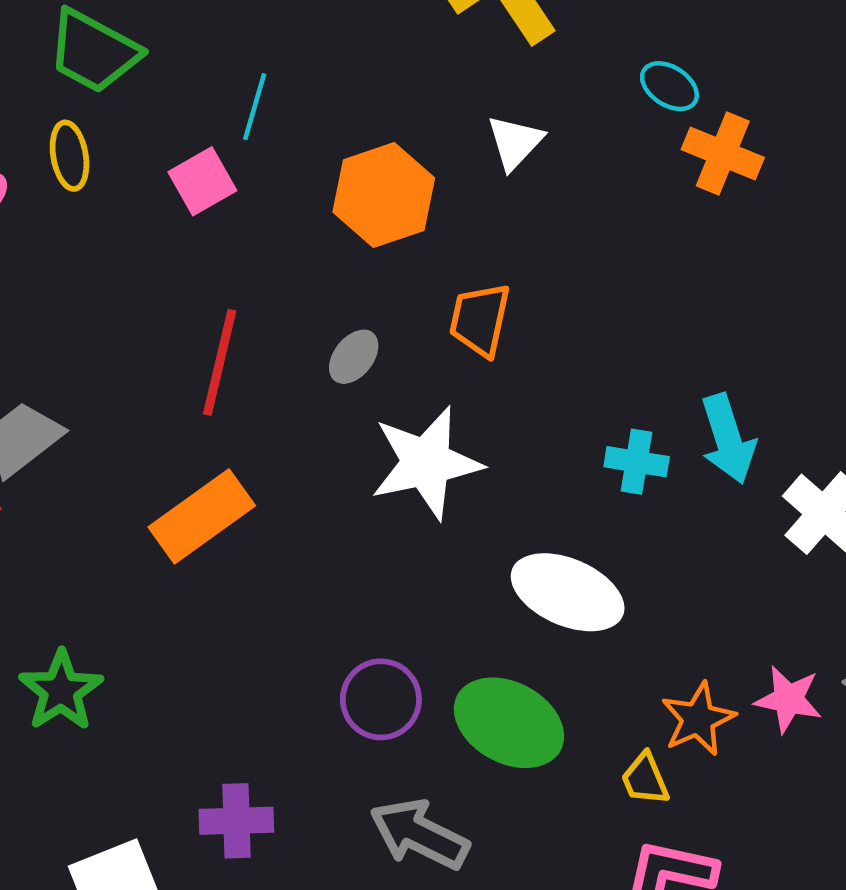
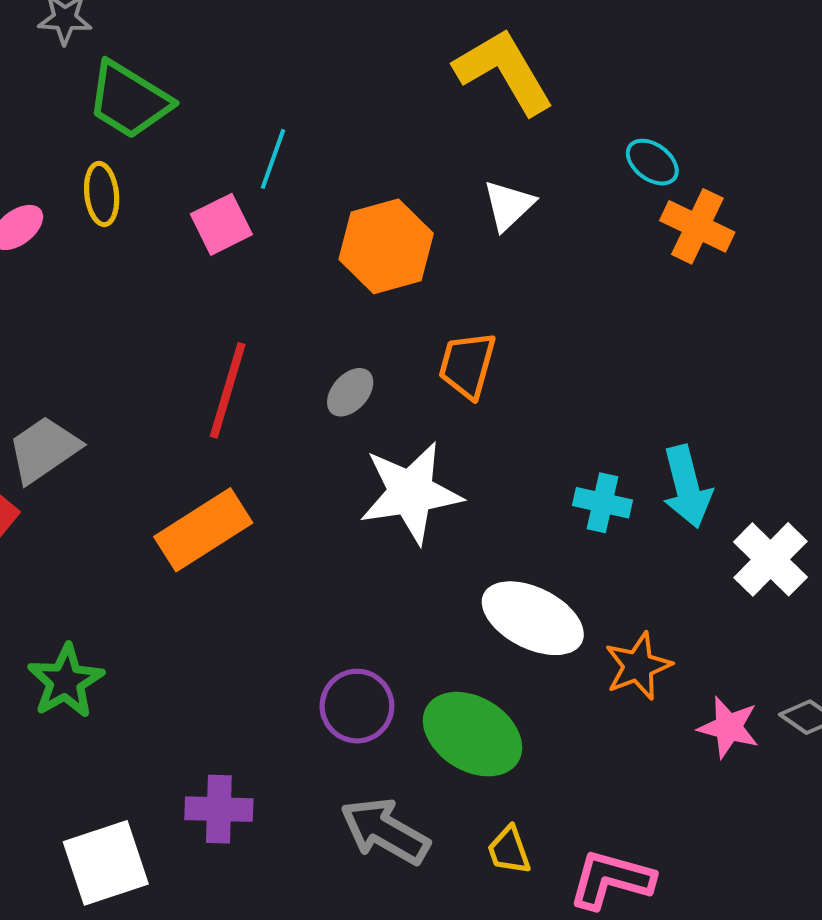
orange star: (698, 719) -> (638, 666), moved
yellow trapezoid: (645, 779) -> (509, 850), moved

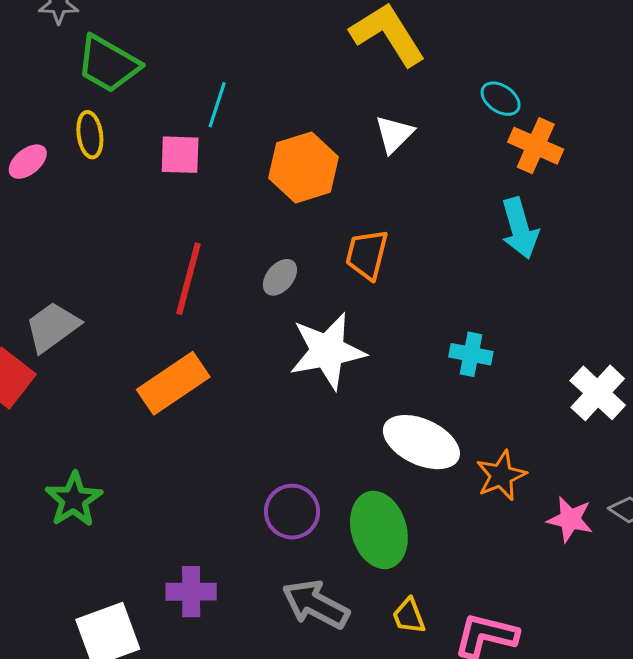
pink square: (221, 224) -> (180, 155), turned 30
cyan arrow: (687, 487) -> (520, 228), moved
green ellipse: (473, 734) -> (379, 530), turned 44

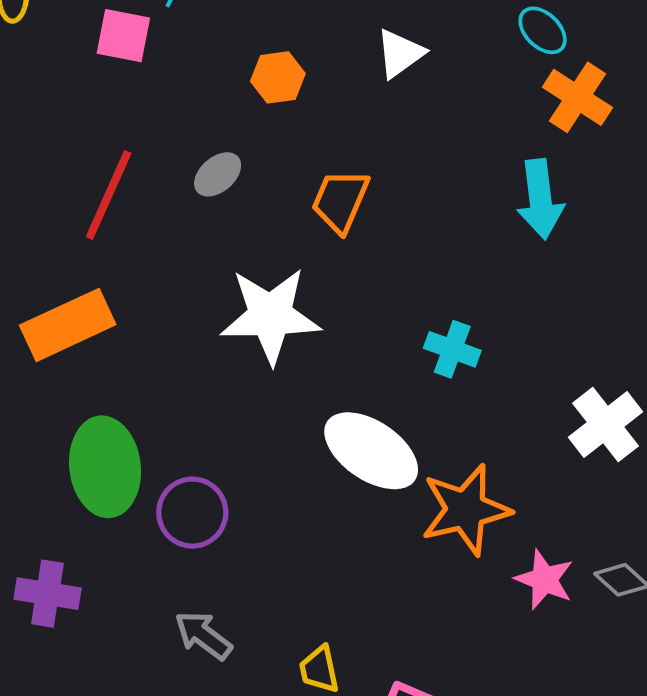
orange hexagon: (304, 168) -> (278, 77), size x0.6
gray ellipse: (280, 277) -> (218, 174), moved
orange star: (501, 475) -> (466, 510), size x1.4
green ellipse: (379, 530) -> (105, 467), moved
gray arrow: (316, 604) -> (203, 635), size x0.7

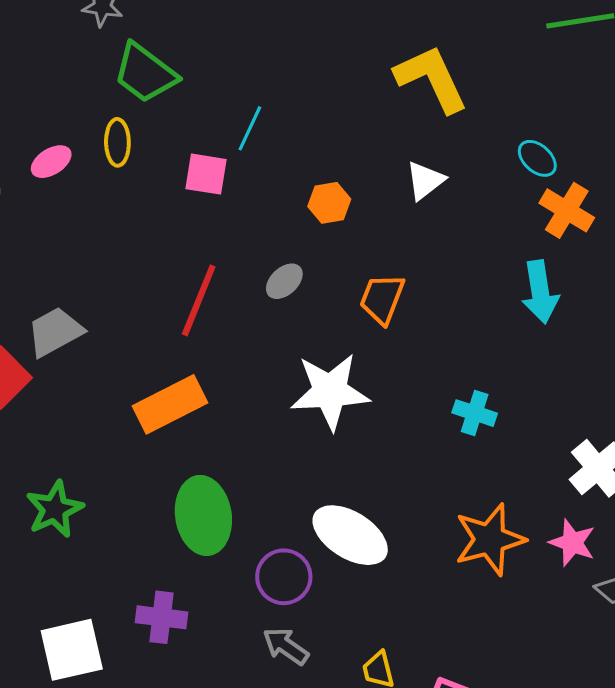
white ellipse: (371, 451) -> (350, 535), moved
purple circle: (192, 513) -> (284, 577), moved
pink star: (544, 580) -> (572, 543), moved

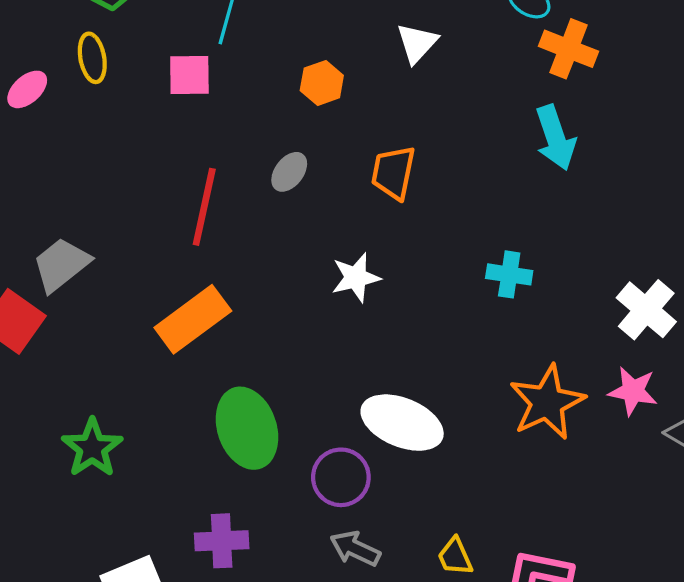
white star: (330, 391) -> (356, 278), size x0.6

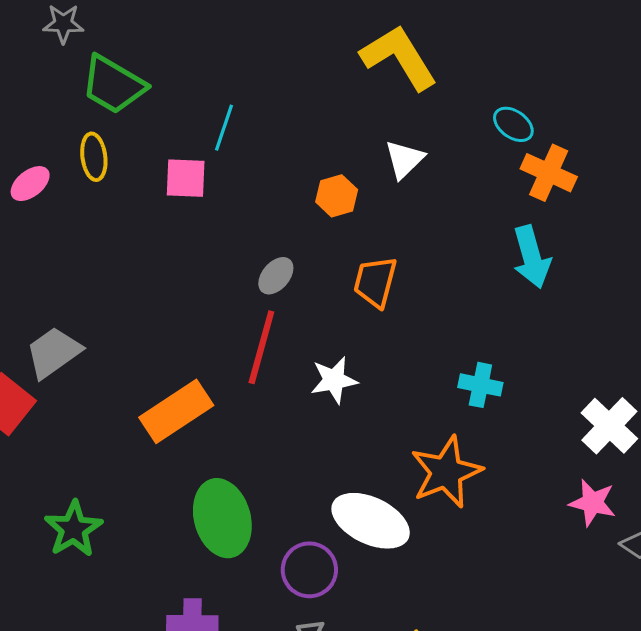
orange hexagon: (322, 83) -> (337, 196), moved
red line: (204, 207) -> (261, 347), moved
orange star: (547, 402) -> (446, 472), moved

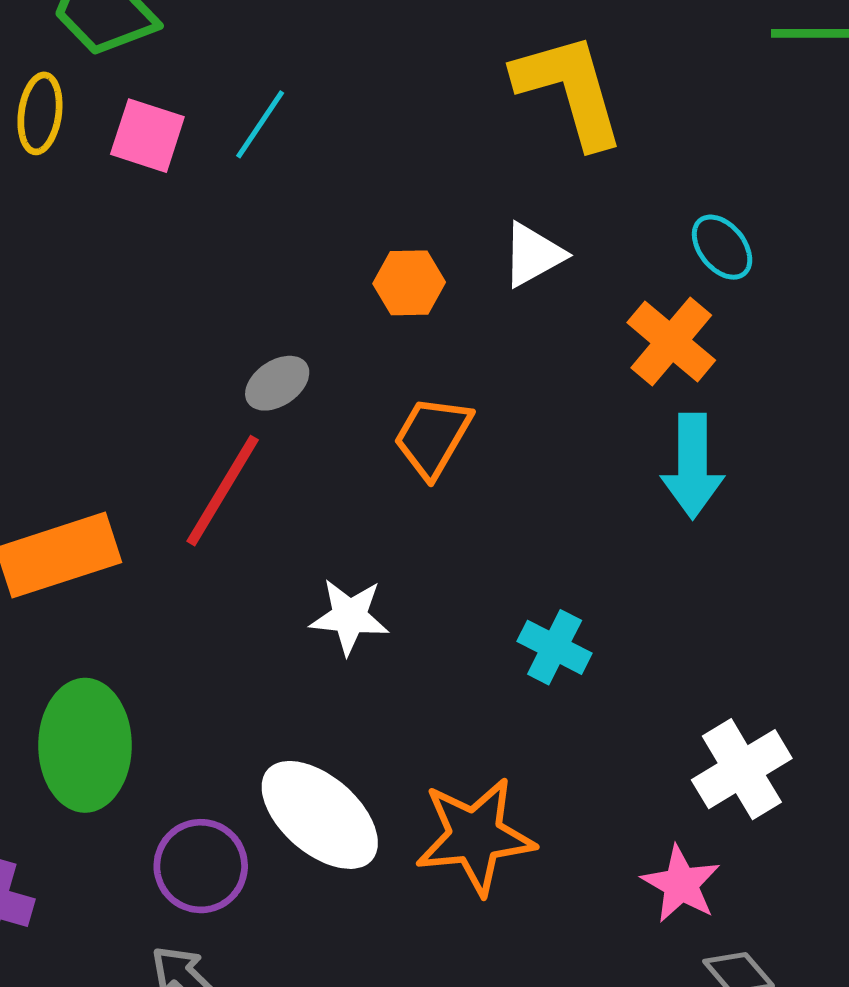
orange cross: (549, 173) -> (671, 341), moved
pink square: (186, 178) -> (147, 136), moved
white star: (334, 380) -> (349, 617), moved
orange star: (446, 472) -> (475, 836), moved

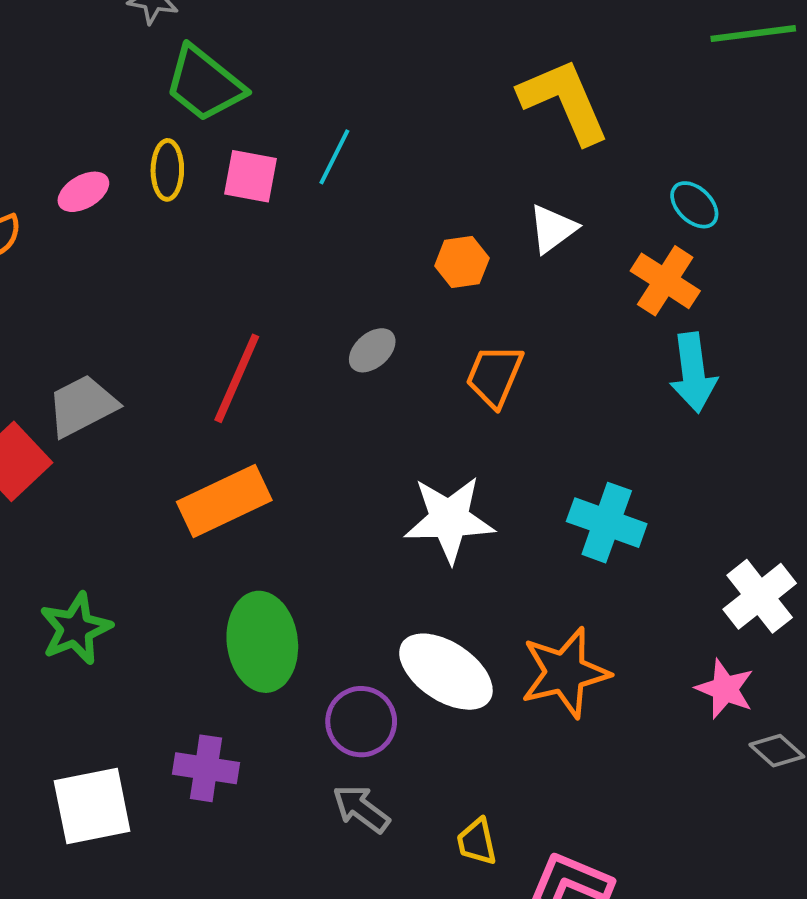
red line: (223, 491) -> (237, 378), moved
white star: (349, 617) -> (449, 519), size x1.5
cyan cross: (555, 647) -> (607, 523), size x1.4

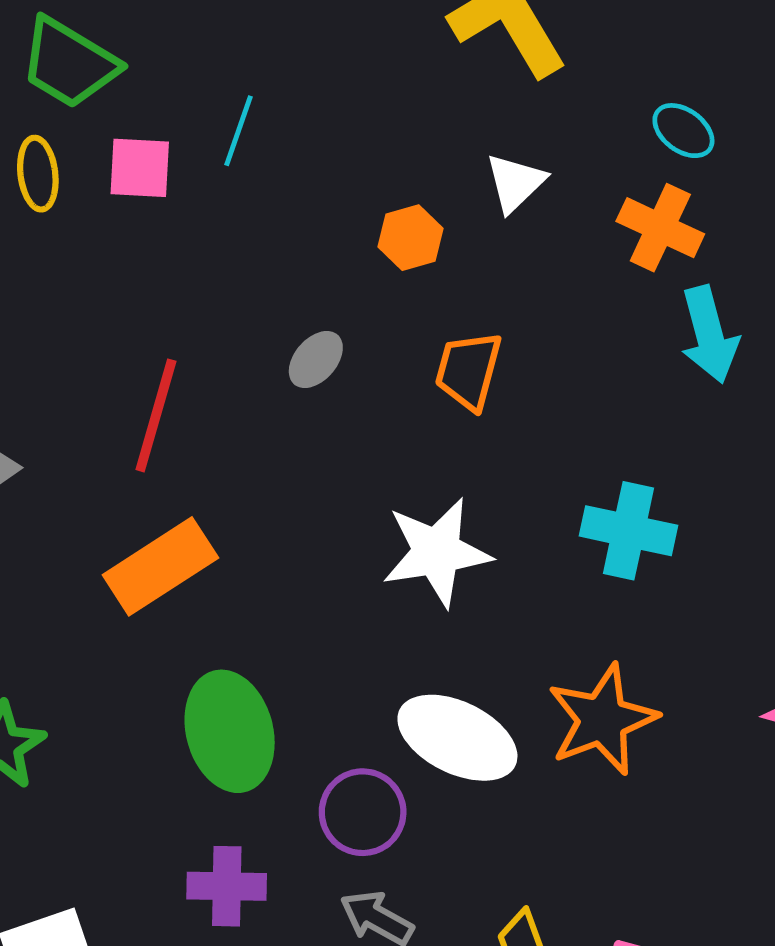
purple cross: (206, 768) -> (227, 886), moved

